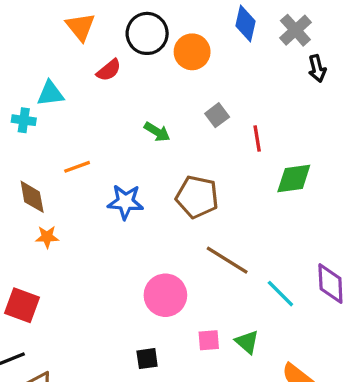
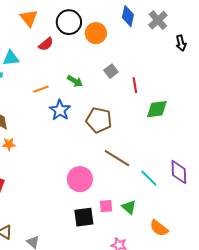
black arrow: (317, 68) -> (181, 43), moved
orange line: (77, 167) -> (41, 89), moved
blue star: (125, 202) -> (60, 110), moved, turned 30
black square: (147, 359) -> (84, 217), moved, size x1.5

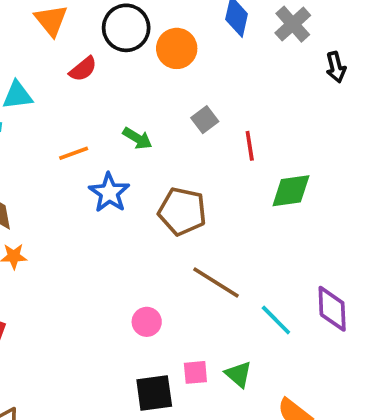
pink circle: (80, 179) -> (147, 322), size x0.6

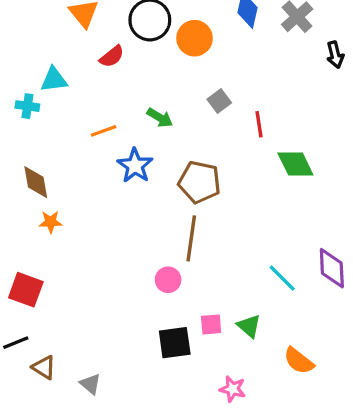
green diamond: (291, 191) -> (295, 164), turned 72
brown line: (216, 283) -> (191, 238), moved, turned 66

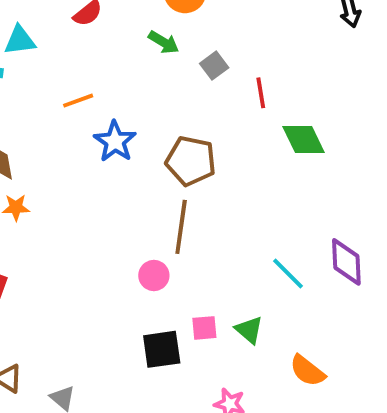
green arrow: (160, 118) -> (164, 42), moved

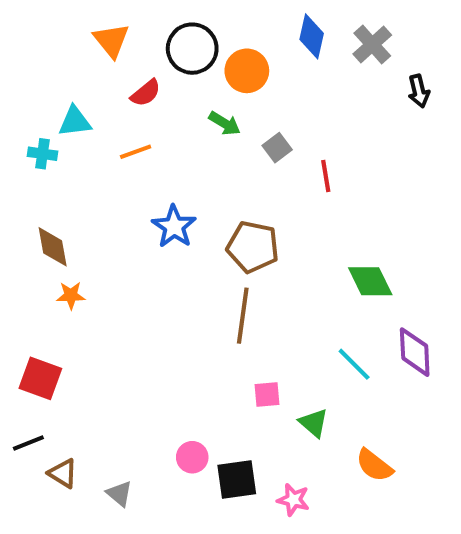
orange line: (78, 101) -> (136, 152), moved
green diamond: (304, 139) -> (370, 281), moved
pink circle: (154, 275) -> (192, 457), moved
pink square: (204, 328) -> (267, 394), moved
black square: (162, 349) -> (237, 479), moved

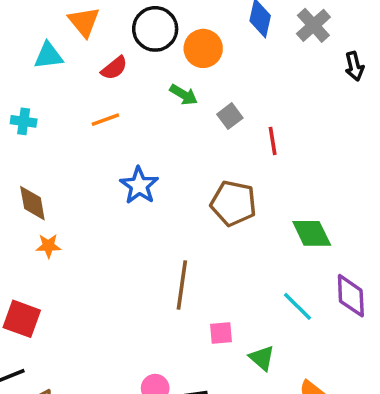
cyan triangle: (75, 121) -> (48, 56), moved
brown pentagon: (253, 247) -> (233, 203), moved
brown line: (243, 316) -> (182, 285), moved

